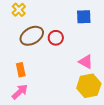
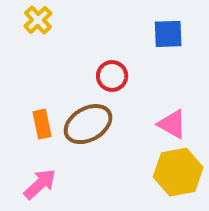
brown ellipse: (32, 36) -> (88, 124), moved
orange rectangle: (21, 70) -> (42, 124), moved

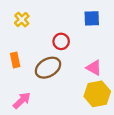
yellow cross: (38, 20) -> (22, 20), moved
orange rectangle: (42, 124) -> (15, 60), moved

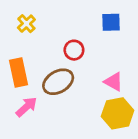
orange rectangle: (15, 60) -> (18, 72), size x1.5
pink arrow: (22, 100) -> (26, 107), moved

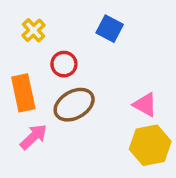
blue square: (111, 22) -> (110, 29), moved, turned 30
red circle: (74, 50) -> (64, 64), moved

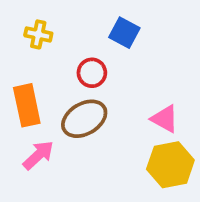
yellow cross: (34, 30) -> (38, 34), turned -35
red circle: (64, 64) -> (92, 73), moved

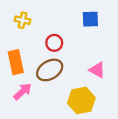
blue square: (124, 33) -> (90, 19), moved, turned -30
yellow hexagon: (170, 165) -> (81, 101), moved

